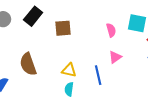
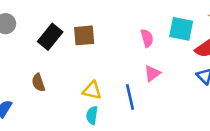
black rectangle: (33, 16) -> (50, 37), moved
brown semicircle: (28, 64) -> (38, 83), size x0.6

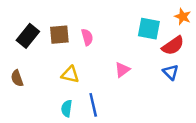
pink semicircle: (147, 38) -> (87, 37), moved
yellow triangle: (92, 90) -> (70, 75), moved
blue line: (130, 97) -> (93, 105), moved

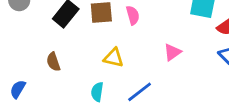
blue line: (93, 105) -> (140, 92), turned 65
cyan semicircle: (67, 108) -> (97, 92), moved

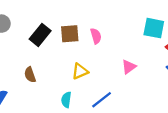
yellow triangle: (114, 58) -> (80, 71), turned -36

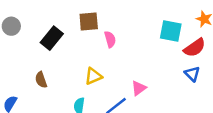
brown square: (70, 34) -> (89, 21), moved
pink triangle: (129, 67) -> (139, 88), moved

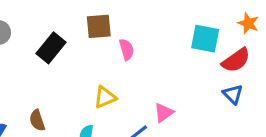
brown semicircle: (41, 80) -> (37, 120), moved

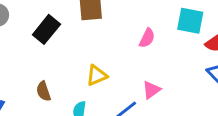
pink semicircle: (127, 49) -> (147, 38), moved, turned 42
brown semicircle: (37, 120) -> (44, 91), moved

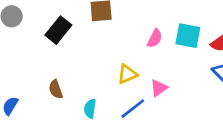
cyan square: (190, 21) -> (188, 36), moved
yellow triangle: (97, 75) -> (127, 74), moved

